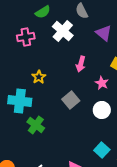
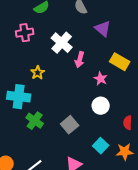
white cross: (63, 31) -> (62, 43), moved
gray square: (71, 100) -> (70, 125), moved

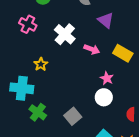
pink cross: (25, 33) -> (28, 24), turned 36
pink arrow: (80, 60) -> (92, 49), moved, turned -84
pink star: (101, 79) -> (107, 78), moved

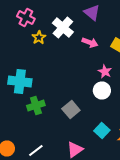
purple triangle: (106, 20) -> (92, 12), moved
yellow star: (41, 64) -> (39, 38), moved
green cross: (38, 112) -> (36, 106), turned 36

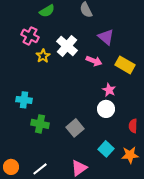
purple triangle: (92, 12) -> (106, 37), moved
cyan cross: (20, 82) -> (24, 100), size x0.7
green cross: (36, 106) -> (40, 124), turned 30

